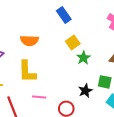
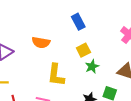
yellow L-shape: (27, 72) -> (56, 75), moved

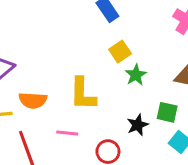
orange semicircle: (41, 42) -> (33, 100), moved

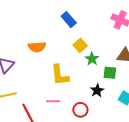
orange semicircle: (33, 100) -> (37, 47), moved
green square: (167, 112) -> (110, 73), moved

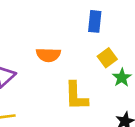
blue rectangle: (69, 20) -> (95, 21), turned 42

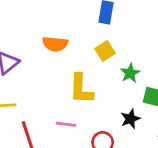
yellow square: (107, 58) -> (105, 51), moved

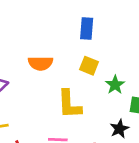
yellow square: (105, 51) -> (89, 66), turned -30

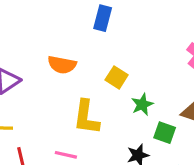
blue rectangle: (87, 29) -> (103, 18), moved

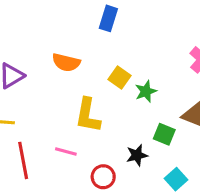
green star: (142, 104) -> (146, 91), moved

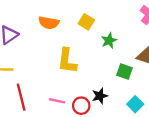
yellow square: (119, 78) -> (86, 22), moved
pink line: (66, 152) -> (57, 101), moved
black star: (137, 155) -> (100, 96), moved

